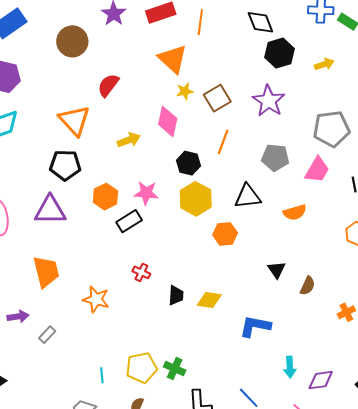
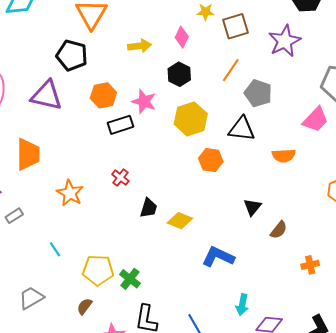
pink diamond: (168, 121) -> (182, 37), size x0.7
gray pentagon: (275, 158) -> (258, 93), moved
black hexagon: (188, 163) -> (179, 74), moved
cyan line: (102, 375) -> (55, 249), moved, turned -42

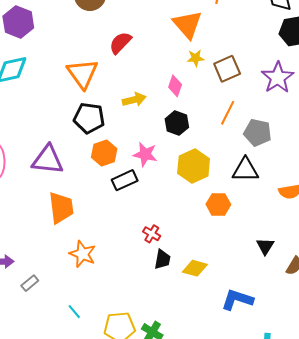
black pentagon: (72, 55) -> (89, 118), moved
orange trapezoid: (28, 154) -> (61, 208), moved
red cross: (120, 178) -> (152, 234), moved

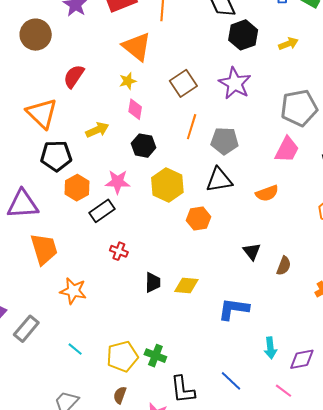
yellow star: (196, 58) -> (128, 81), moved
red cross: (152, 234) -> (119, 251), moved
gray rectangle: (30, 283) -> (26, 329), size x1.5

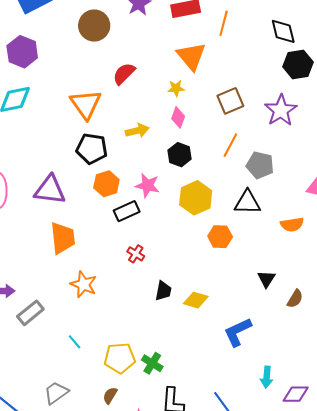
blue L-shape: (233, 309) -> (238, 332), turned -44

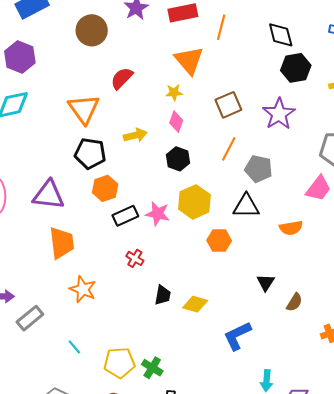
pink star: (147, 185) -> (158, 214), moved

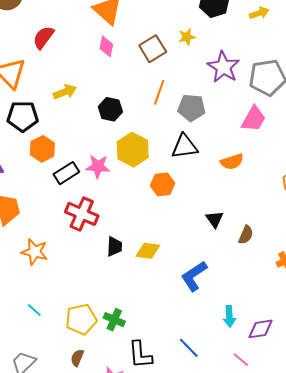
yellow star: (174, 92) -> (187, 37), moved
purple star: (279, 114) -> (223, 67), moved
pink diamond: (176, 122) -> (106, 46), moved
red cross: (135, 258) -> (82, 214), size x1.8

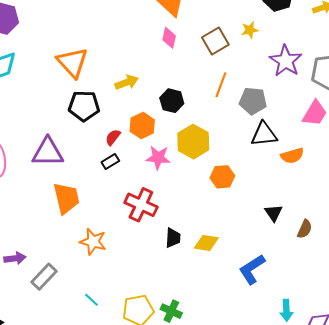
red semicircle: (43, 37) -> (113, 137), moved, size x0.7
black triangle: (185, 146) -> (264, 134), moved
orange hexagon: (42, 149) -> (142, 126), moved
black rectangle: (66, 173) -> (110, 161), moved, size x0.7

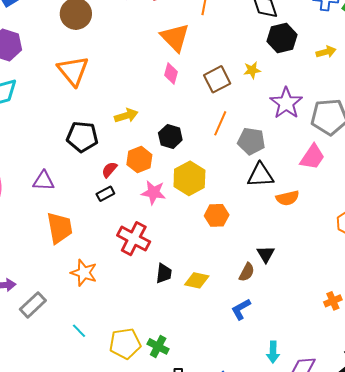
orange triangle: (72, 63) -> (73, 71), moved
purple triangle: (48, 152) -> (43, 181), size x0.7
brown semicircle: (305, 229) -> (247, 272), moved
blue L-shape: (252, 269) -> (241, 309), size x0.7

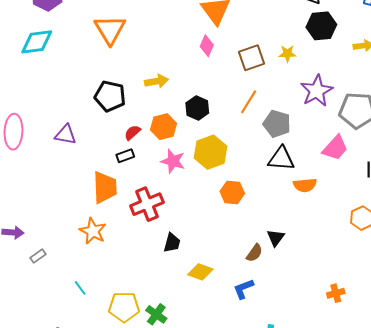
orange trapezoid: (60, 228) -> (105, 187), moved
red cross: (134, 239) -> (147, 204), turned 32
yellow diamond: (197, 280) -> (200, 272), moved
gray rectangle: (33, 305) -> (38, 256), size x0.6

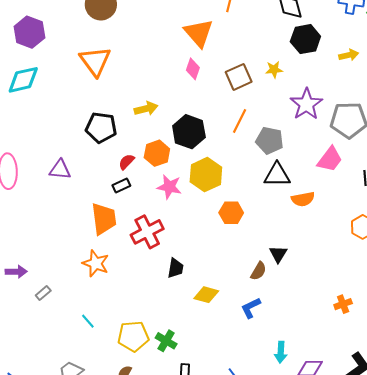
black hexagon: (197, 108) -> (189, 132), size x1.4

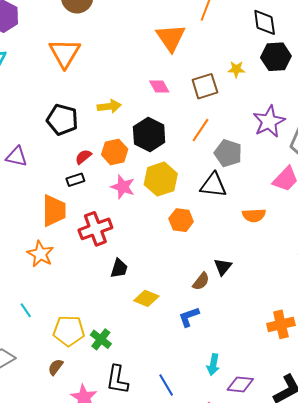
pink diamond: (193, 69) -> (159, 87), moved, turned -55
yellow star: (274, 70) -> (236, 69), moved
black triangle: (277, 175) -> (213, 185), moved
orange cross: (343, 304) -> (281, 324), size x1.5

